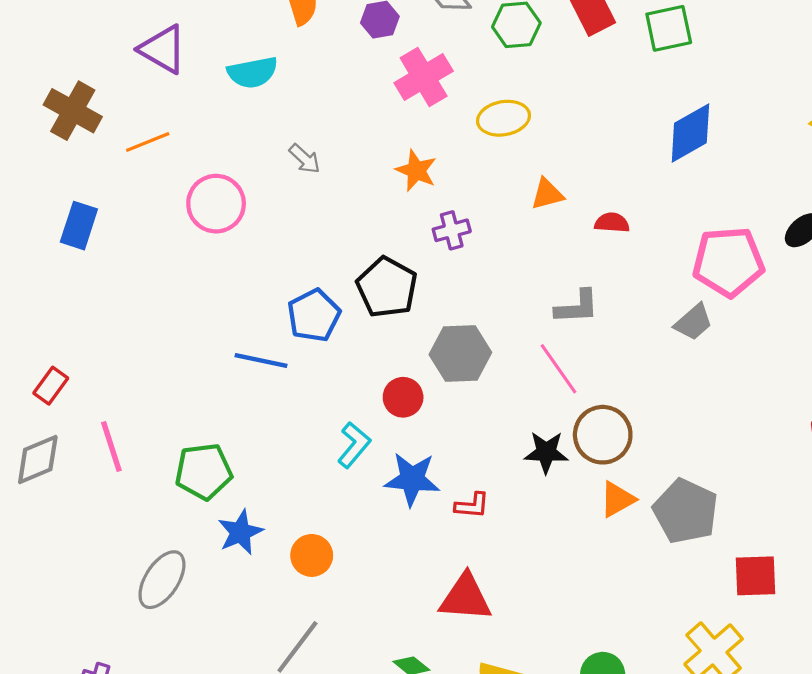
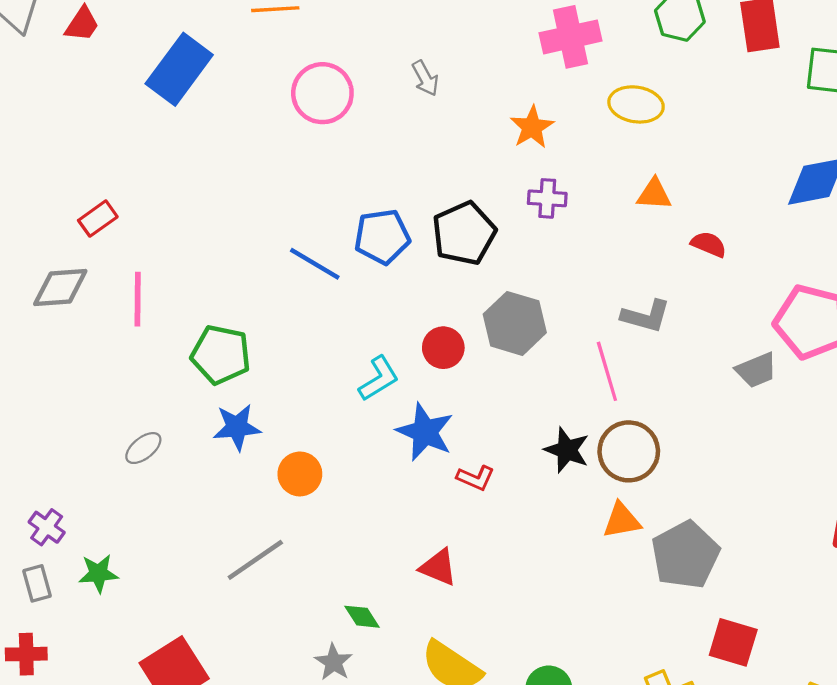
blue rectangle: (79, 226) -> (179, 69), size x1.4
gray ellipse: (162, 580) -> (143, 448), size x0.6
red triangle: (466, 598) -> (438, 567), size x0.7

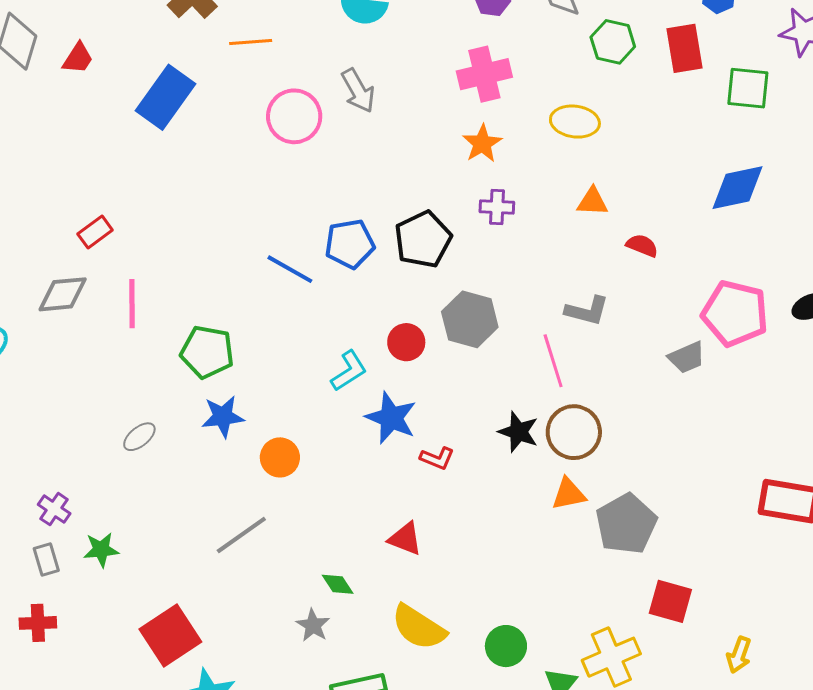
pink cross: (571, 37) -> (484, 74), moved
gray arrow: (425, 78) -> (358, 91), moved, size x1.4

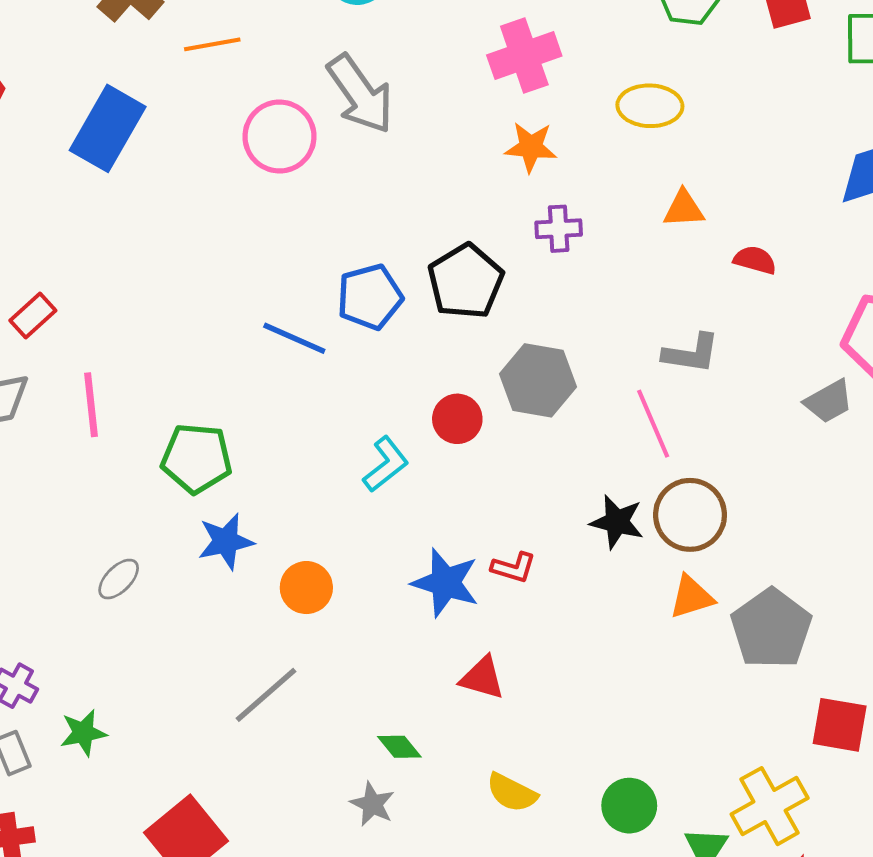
gray arrow: (358, 91) -> (360, 94), size x1.4
orange star: (482, 143) -> (531, 147), turned -30
blue star: (391, 418) -> (446, 583), moved
yellow semicircle: (419, 627) -> (512, 793), size x0.7

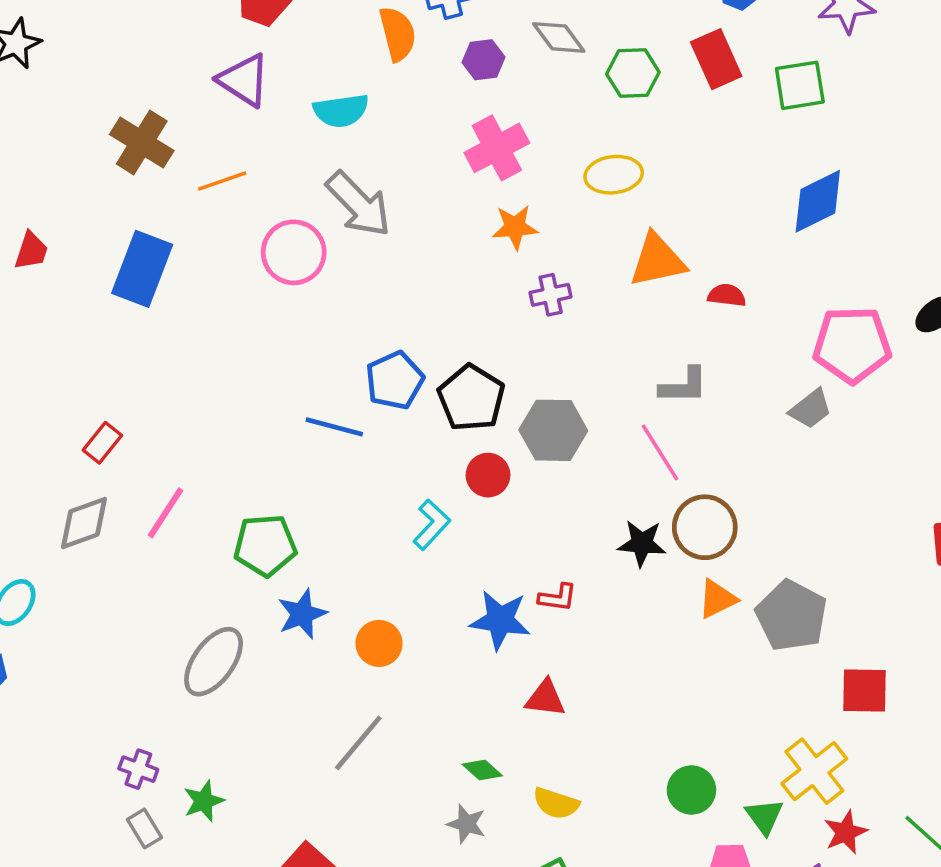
orange triangle: (684, 209) -> (657, 260), size x1.6
black pentagon: (466, 281) -> (471, 398), moved
pink line: (91, 405) -> (165, 513), turned 48
gray ellipse: (119, 579) -> (214, 662), size x1.8
yellow semicircle: (512, 793) -> (556, 803), moved

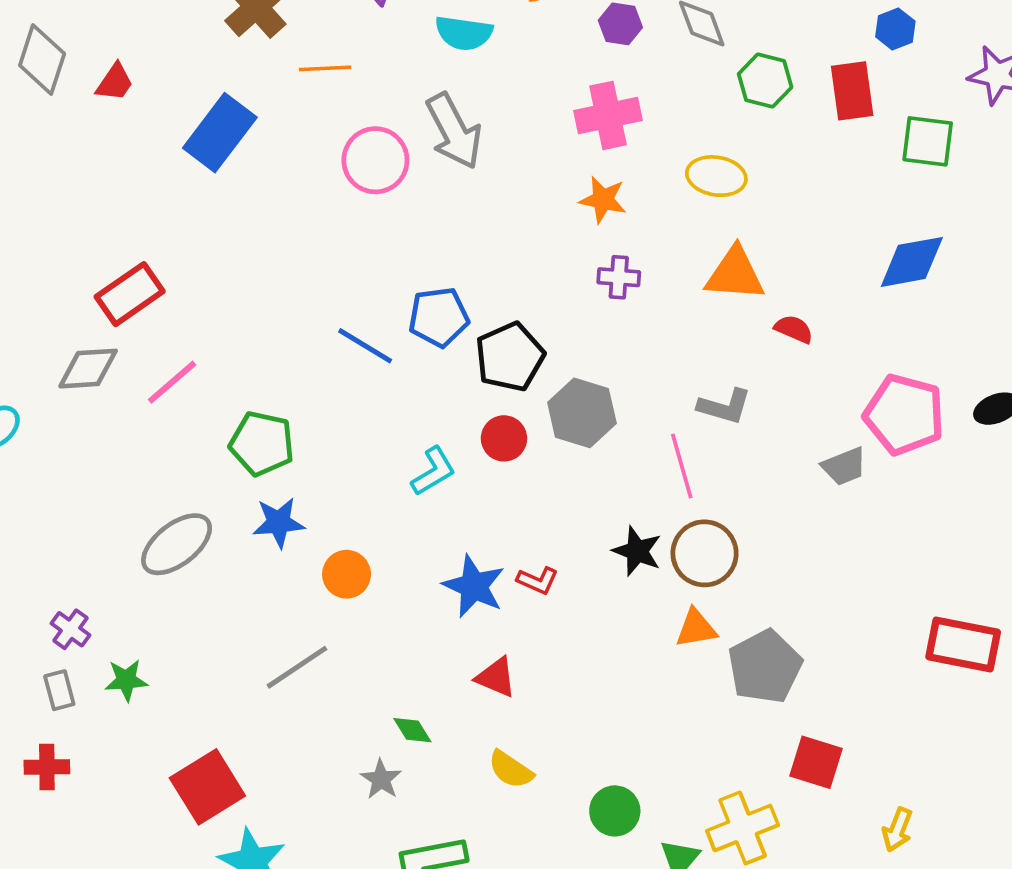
red rectangle: (102, 443) -> (130, 294), size x1.6
yellow semicircle: (556, 803) -> (511, 769), moved

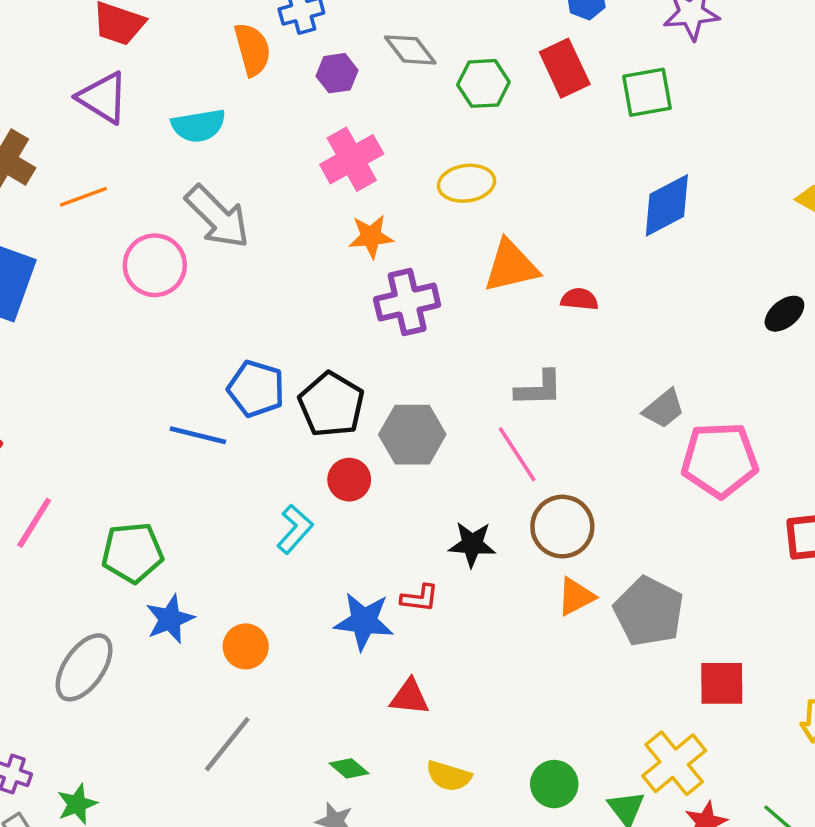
purple cross: (619, 277) -> (407, 302), size x1.6
blue pentagon: (439, 317) -> (256, 389), turned -30
pink pentagon: (904, 415) -> (720, 460), moved
black star: (637, 551) -> (472, 544), moved

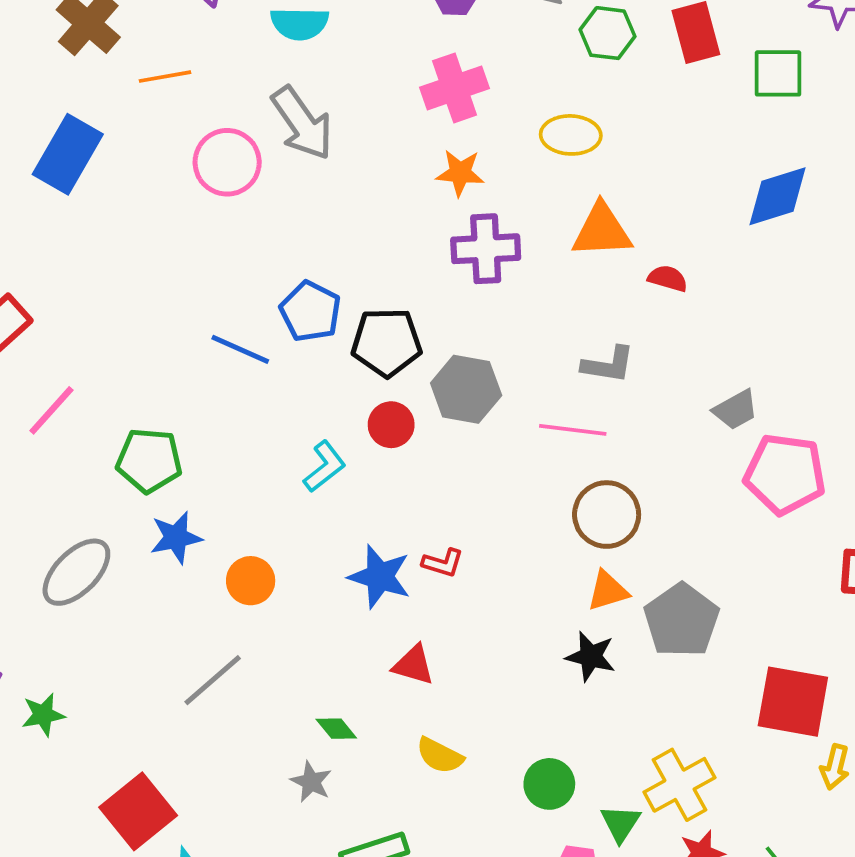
black pentagon: (331, 404) -> (387, 342), turned 30
pink line: (517, 454) -> (573, 430), turned -60
black star: (472, 544) -> (591, 656), moved
red square: (722, 683) -> (793, 702), moved, size x1.4

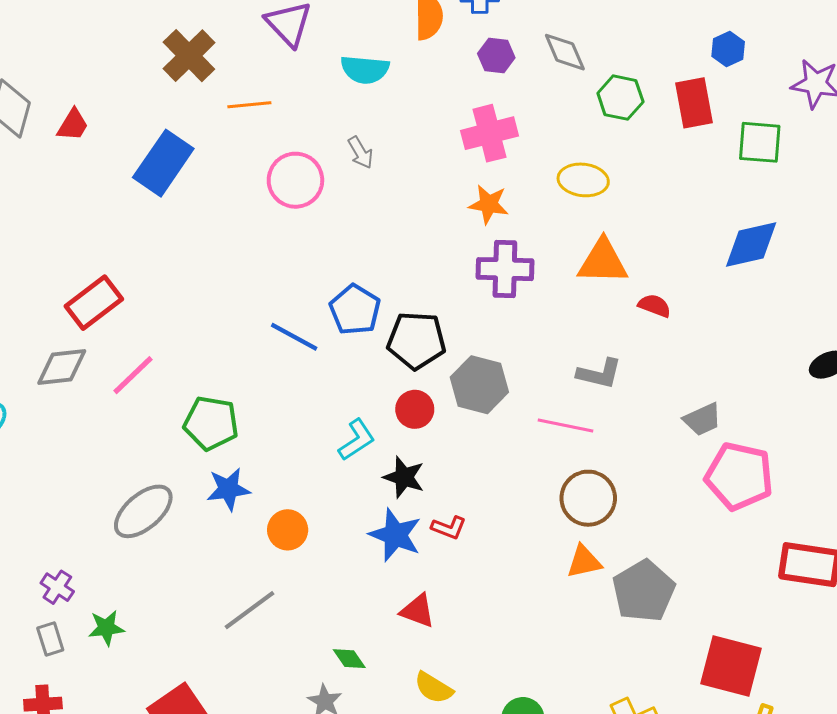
gray arrow: (302, 123) -> (360, 153), size x0.5
black star: (591, 656) -> (404, 477), moved

